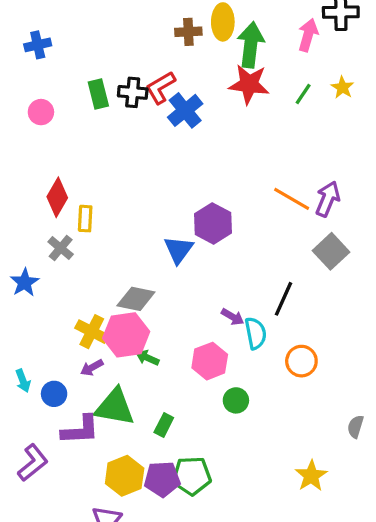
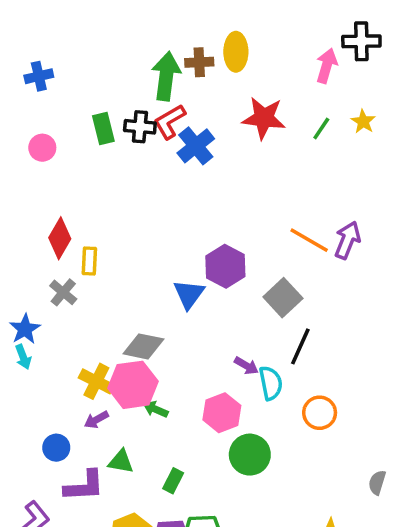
green arrow: (251, 45) -> (166, 76), moved
gray square: (331, 251) -> (283, 298), moved
cyan arrow: (23, 381) -> (23, 357), moved
green circle: (236, 400) -> (250, 455), size x1.5
green triangle: (115, 407) -> (121, 462), size x0.6

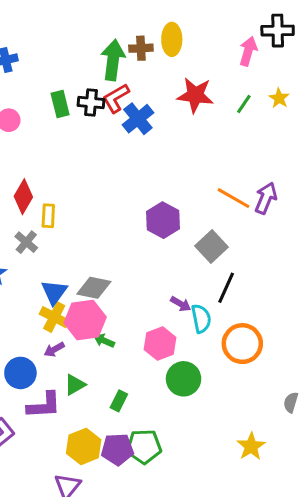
blue triangle: (189, 294) -> (54, 292), moved
orange circle: (320, 413) -> (242, 344), size x1.4
blue circle: (56, 448) -> (20, 373), size x1.4
green triangle: (121, 462) -> (75, 385), turned -40

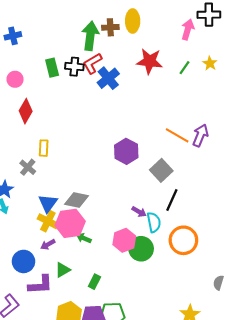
red diamond: (23, 197) -> (26, 111), moved
green circle: (184, 379) -> (141, 249), moved

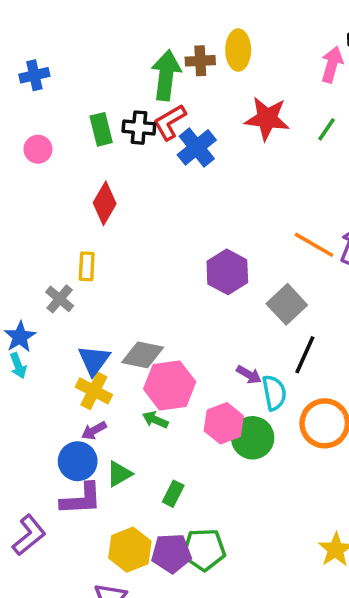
red diamond: (26, 111) -> (105, 203), moved
pink hexagon: (70, 223) -> (170, 385), moved
blue circle: (24, 261) -> (78, 461), moved

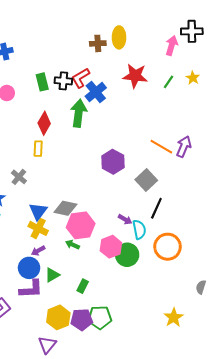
green arrow: (166, 75) -> (79, 113), moved
yellow rectangle: (87, 266) -> (38, 149), moved

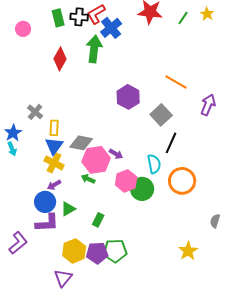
purple arrow: (184, 147) -> (208, 105), moved
yellow rectangle: (38, 149) -> (54, 128), moved
purple arrow: (125, 219) -> (116, 154), moved

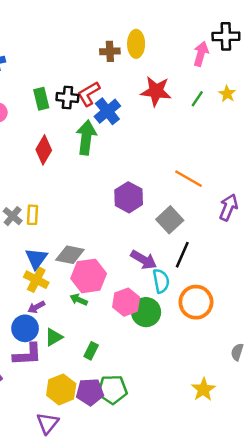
yellow rectangle: (54, 128) -> (33, 215), moved
purple arrow: (116, 154) -> (144, 260), moved, size x1.5

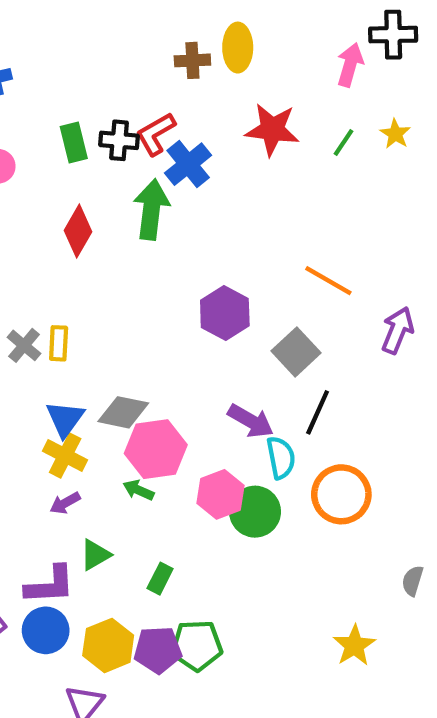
blue circle: (25, 328) -> (46, 630), moved

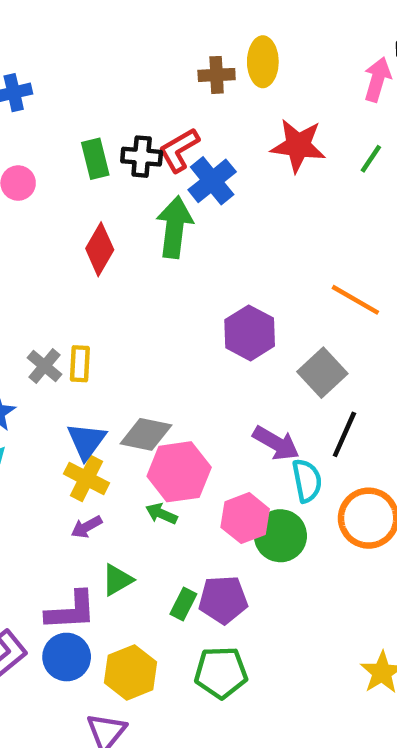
purple pentagon: (158, 650) -> (223, 600), moved

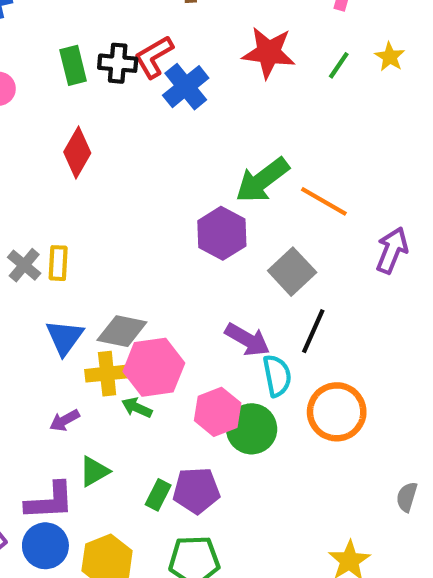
green arrow: (175, 227) -> (262, 180), moved, turned -134
yellow cross: (86, 478) -> (107, 374), moved, turned -33

